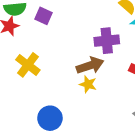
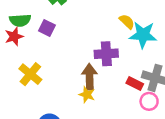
brown arrow: (90, 65) -> (90, 77), turned -75

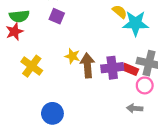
purple square: (47, 28) -> (57, 16), moved
purple cross: (106, 54) -> (112, 68), moved
yellow star: (87, 95) -> (72, 56), moved

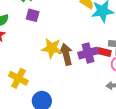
yellow star: (72, 56) -> (52, 48), size x1.5
yellow cross: (32, 66) -> (18, 78), moved

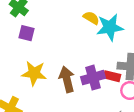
yellow star: (52, 48) -> (34, 73), moved

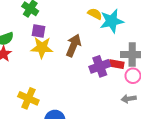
yellow star: (34, 73) -> (42, 48), moved
brown arrow: (67, 79) -> (73, 45), moved, turned 40

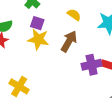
yellow semicircle: (95, 14) -> (74, 15), moved

